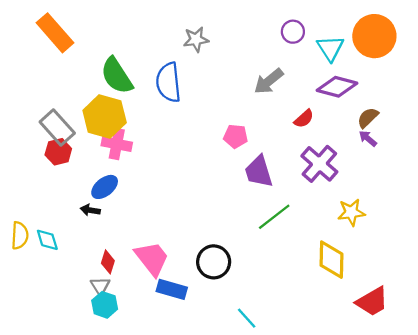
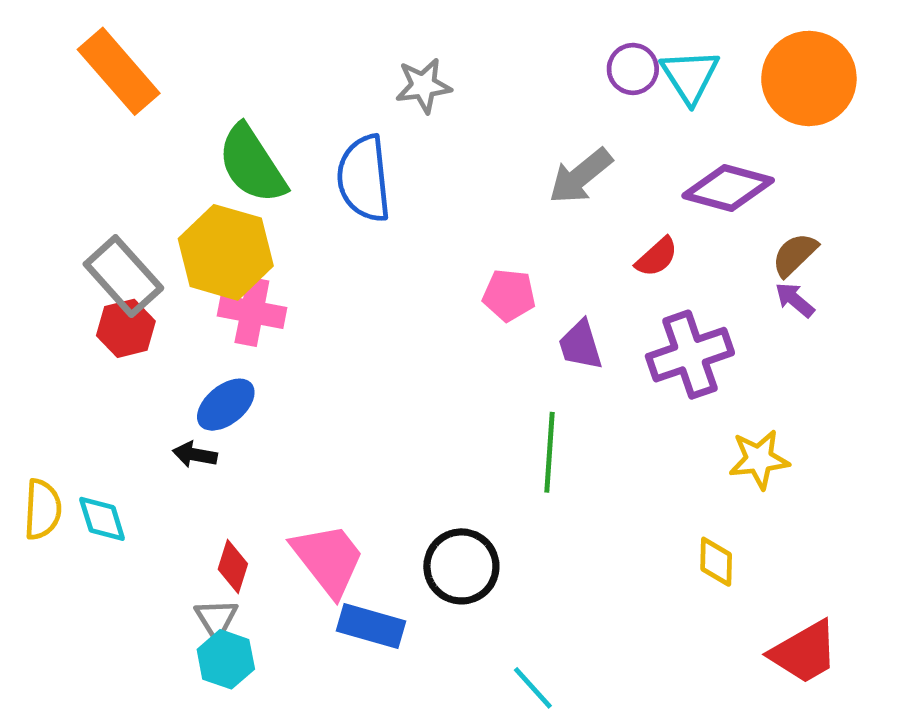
cyan triangle: (330, 48) -> (690, 76), moved
purple cross: (319, 164) -> (690, 355), turned 30
purple trapezoid: (259, 172) -> (580, 345), moved, size x0.7
green line: (274, 217) -> (550, 452), moved, turned -48
yellow diamond: (331, 260) -> (716, 562), size x0.6

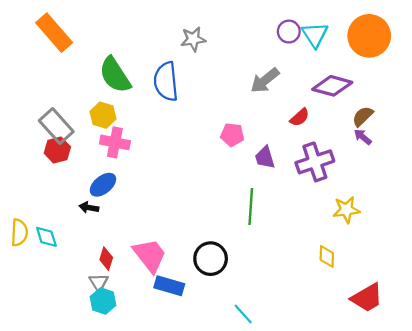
yellow hexagon: (226, 252) -> (103, 115), size x0.6

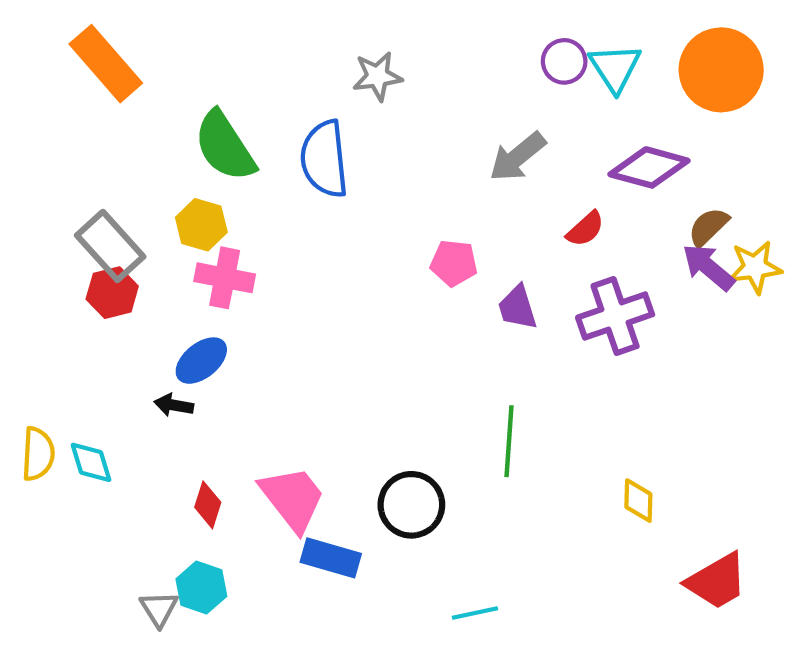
purple arrow: (363, 137) -> (708, 267), size x1.5
green line: (251, 206) -> (509, 441), moved
yellow star: (346, 210) -> (755, 267), moved
gray triangle: (99, 283) -> (159, 609), moved
cyan line: (243, 314) -> (475, 613), turned -60

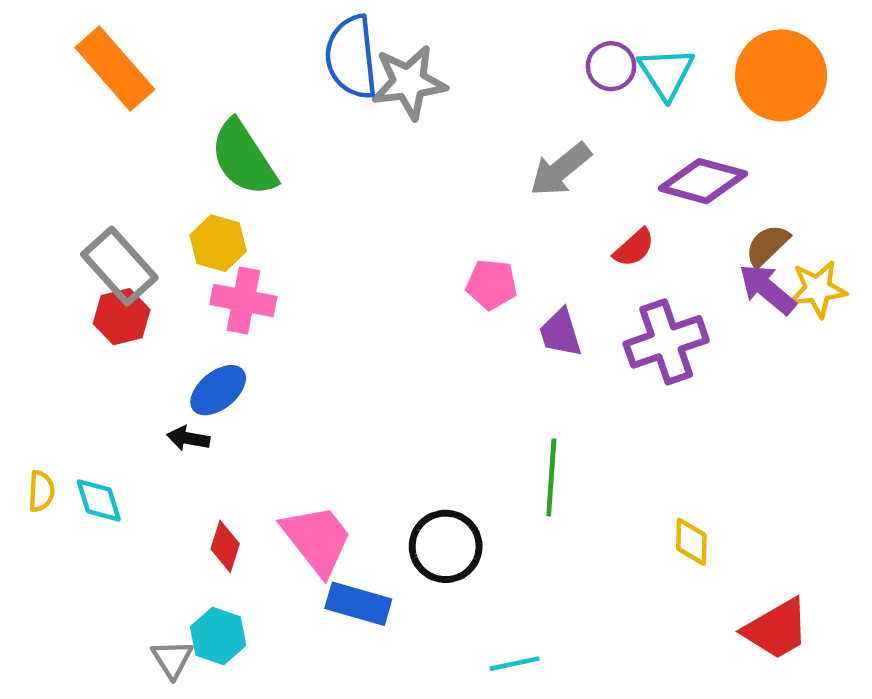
gray star: (377, 76) -> (409, 82), size x1.4
blue semicircle: (324, 159) -> (351, 57), moved
yellow semicircle: (38, 454) -> (41, 491), size x0.7

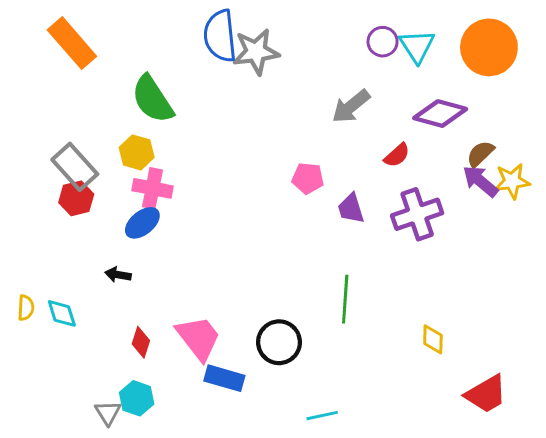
blue ellipse: (218, 390) -> (142, 223), moved

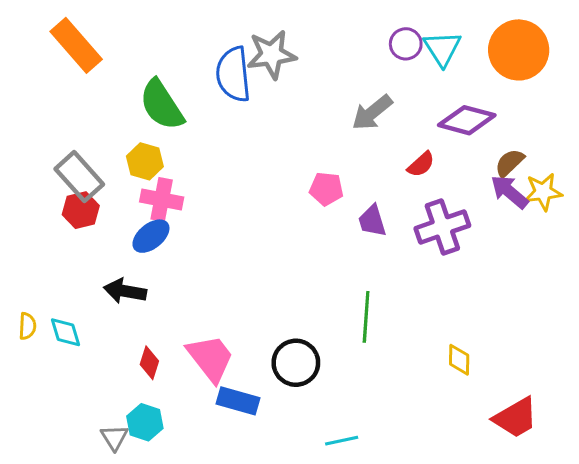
blue semicircle: (220, 36) -> (233, 74), moved
black arrow: (118, 275) -> (125, 291), size x1.5

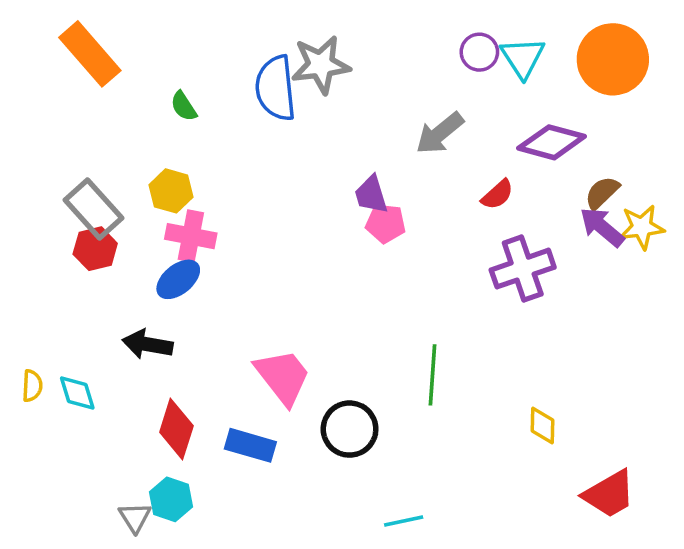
green semicircle: (162, 105) -> (184, 106), moved, size x0.5
purple trapezoid: (372, 221) -> (371, 195), moved
pink trapezoid: (210, 358) -> (283, 377), moved
red diamond: (149, 363) -> (176, 429), size x1.5
blue rectangle: (238, 401) -> (250, 445), moved

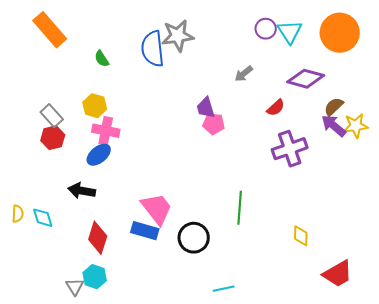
gray arrow: (440, 133) -> (244, 74), size x0.7
gray rectangle: (93, 209) -> (52, 116), size x0.7
blue rectangle: (250, 445) -> (145, 231), moved

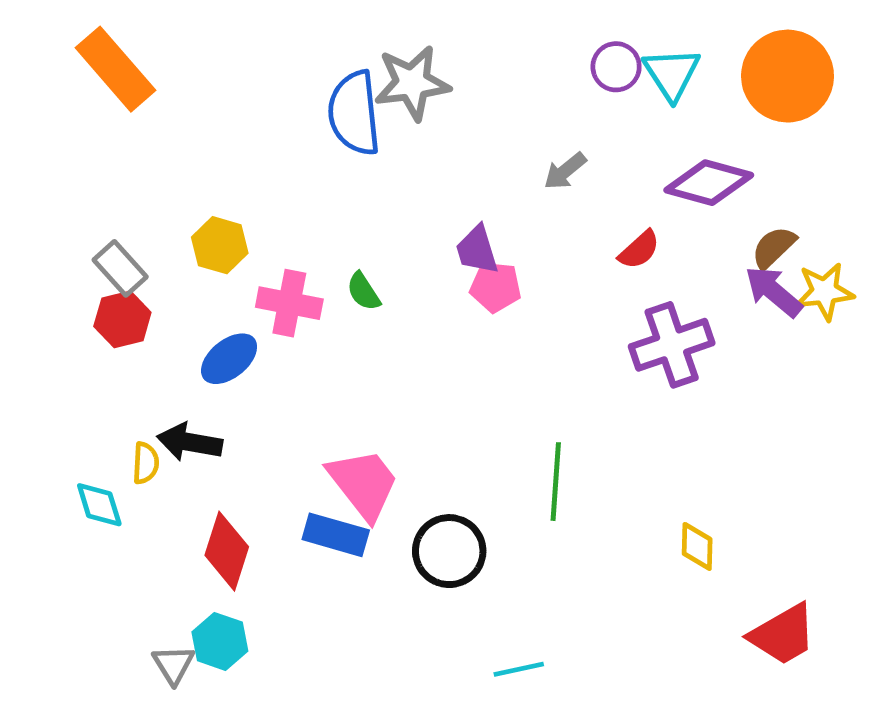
green semicircle: (102, 59) -> (363, 292), moved
pink cross: (106, 131) -> (289, 303), moved
yellow semicircle: (18, 214) -> (146, 463), moved

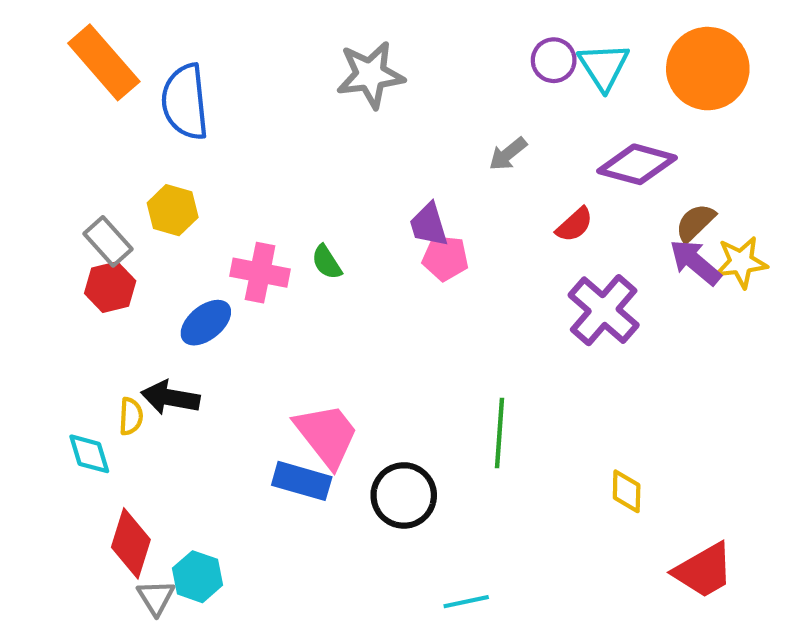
blue semicircle: (354, 113) -> (185, 102), moved
yellow hexagon: (220, 245) -> (173, 210), moved
purple cross: (672, 345) -> (604, 310), turned -30
red diamond: (227, 551) -> (131, 543), moved

